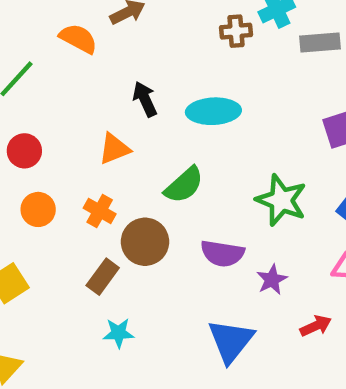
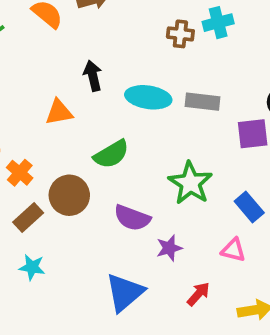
gray rectangle: (320, 43) -> (203, 102), moved
orange cross: (100, 211) -> (20, 173), moved
red arrow: (316, 326) -> (198, 294), turned -35

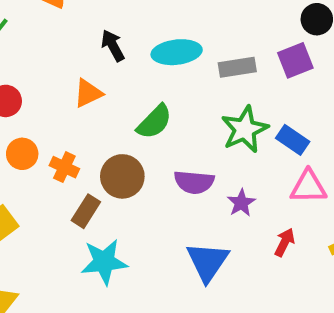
gray rectangle: (203, 102) -> (237, 67), moved
green star: (190, 183) -> (245, 129), turned 30
blue rectangle: (249, 207) -> (293, 140), moved
pink triangle: (233, 250) -> (308, 187), size x1.4
cyan star: (32, 267) -> (104, 262), size x1.6

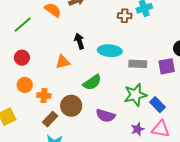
orange cross: (64, 167) -> (44, 96), turned -32
purple star: (241, 203) -> (138, 129), moved

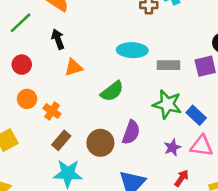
black arrow: (79, 41) -> (58, 39), moved
green star: (135, 95) -> (167, 104), turned 30
orange cross: (44, 96) -> (52, 111), turned 32
brown circle: (71, 106) -> (100, 143), moved
purple semicircle: (106, 116) -> (131, 132), turned -84

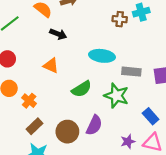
black arrow: (58, 39) -> (58, 34), moved, turned 126
orange triangle: (74, 67) -> (51, 66), turned 35
green star: (167, 104) -> (116, 96), moved

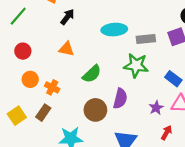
black arrow: (58, 34) -> (67, 17), turned -63
green semicircle: (82, 89) -> (92, 74), moved
brown rectangle: (34, 126) -> (43, 113), moved

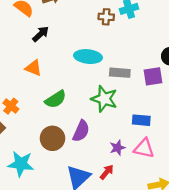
blue rectangle: (173, 79) -> (141, 120), turned -42
red arrow: (166, 133) -> (107, 172), moved

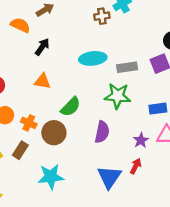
brown circle: (52, 138) -> (54, 133), moved

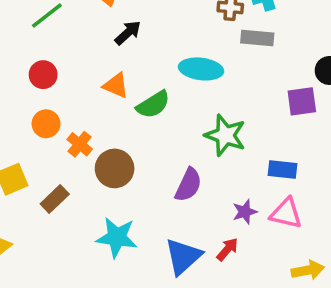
gray rectangle: (127, 67) -> (257, 38), moved
green semicircle: (71, 107) -> (153, 105), moved
brown rectangle: (20, 150) -> (55, 199), moved
cyan star: (51, 177) -> (117, 237), moved

